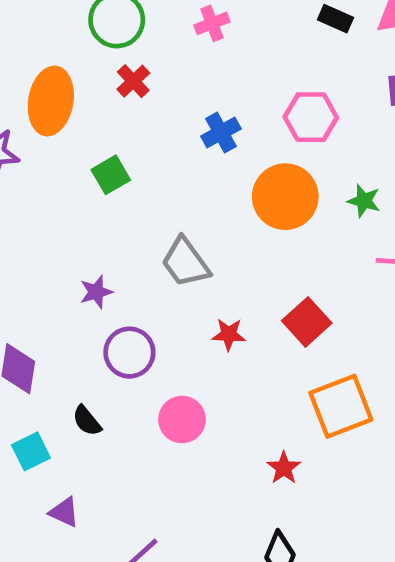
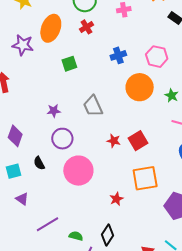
red star: (229, 334) -> (114, 141), moved
pink circle: (182, 419) -> (78, 171), size x1.5

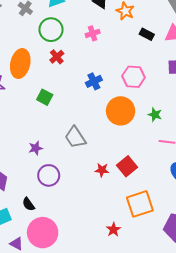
green square: (69, 64) -> (45, 97), turned -35
pink circle: (78, 171) -> (43, 233), moved

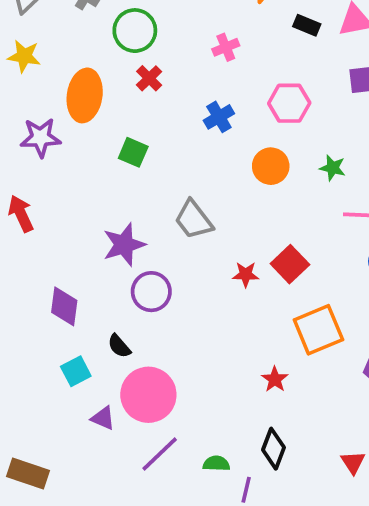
pink cross: (93, 33) -> (226, 47), moved
orange circle: (121, 111) -> (271, 166), size x0.7
purple star: (36, 148) -> (124, 245), size x1.6

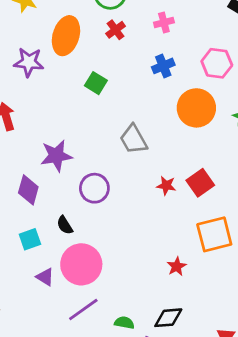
pink cross: (226, 47) -> (164, 22), moved
orange circle: (271, 166) -> (196, 108), size x1.4
purple star: (124, 245) -> (56, 156), moved
black diamond: (273, 449) -> (168, 318), turned 56

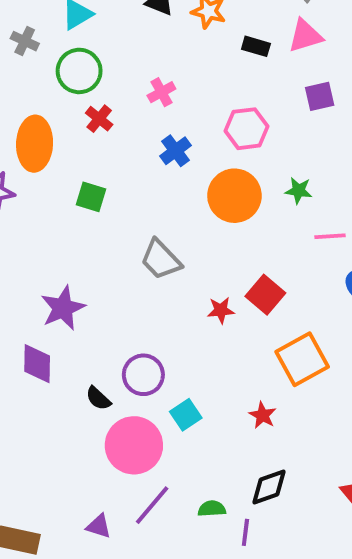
purple circle: (94, 188) -> (143, 375), moved
cyan square: (30, 239) -> (186, 415), moved
purple triangle: (45, 277) -> (99, 526), moved

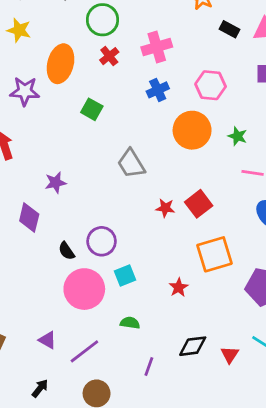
pink cross: (161, 92) -> (157, 47), size x1.5
purple star: (63, 308) -> (56, 183), size x0.7
black diamond: (269, 487) -> (193, 346), moved
purple line: (152, 505) -> (84, 351), moved
green semicircle: (212, 509) -> (130, 323), moved

